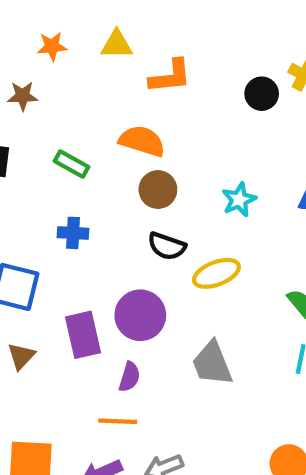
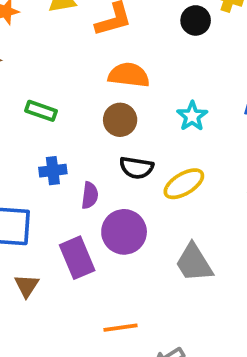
orange semicircle: (142, 141) -> (129, 75), moved
purple semicircle: (129, 377) -> (90, 195), moved

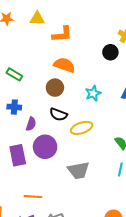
black circle: (196, 20) -> (110, 52), moved
gray trapezoid: (194, 263) -> (78, 170), turned -80

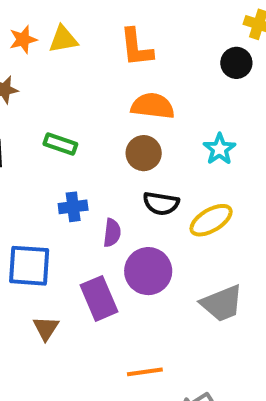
yellow triangle: (37, 19) -> (63, 39), moved
orange L-shape: (62, 34) -> (136, 47), turned 100

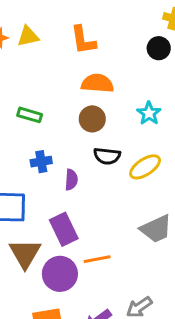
purple circle: (148, 271) -> (60, 274), moved
brown triangle: (46, 328) -> (25, 253), size x1.6
orange line: (145, 372) -> (97, 259), moved

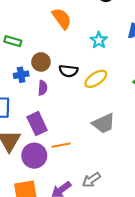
orange semicircle: (97, 83) -> (62, 19), turned 50
brown circle: (92, 119) -> (41, 62), moved

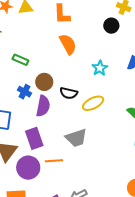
blue cross: (21, 75) -> (25, 92), turned 32
purple semicircle: (43, 88) -> (43, 106), size x1.5
gray trapezoid: (104, 123) -> (76, 138), moved

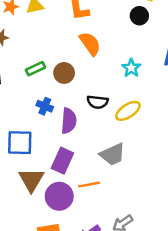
green rectangle: (20, 60) -> (36, 69), turned -42
brown circle: (44, 82) -> (64, 73), moved
purple rectangle: (34, 138) -> (62, 161), turned 50

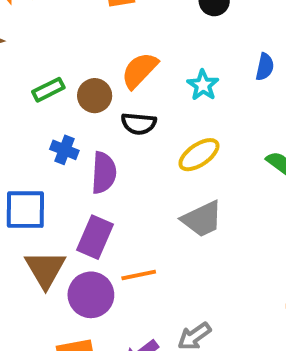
orange semicircle: (90, 44) -> (139, 70), moved, turned -100
black semicircle: (97, 102) -> (139, 124), moved
gray trapezoid: (113, 154) -> (202, 219), moved

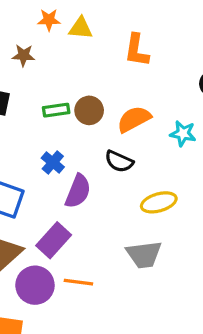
cyan star: (203, 85) -> (183, 134), moved, turned 30
brown circle: (95, 96) -> (89, 110), moved

